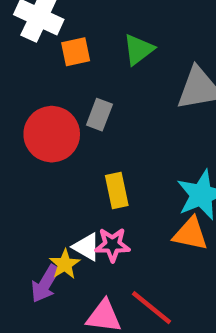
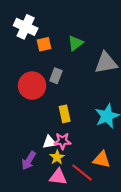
orange triangle: (190, 234) -> (102, 159), moved
white triangle: (86, 247) -> (49, 142), turned -40
yellow star: (65, 264) -> (57, 157), moved

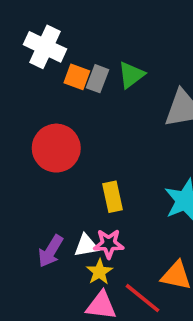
orange square: (44, 44) -> (77, 77), turned 32
gray rectangle: (56, 76) -> (97, 79), moved
purple arrow: (29, 161) -> (51, 251), moved

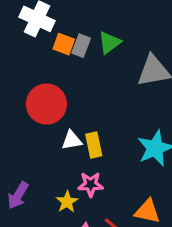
white triangle: (86, 246) -> (72, 140), moved
purple arrow: (51, 251) -> (18, 195), moved
yellow star: (99, 272) -> (67, 202), moved

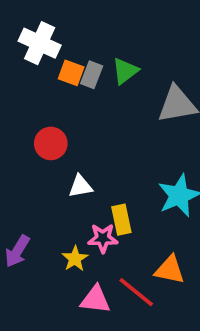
red circle: (46, 104) -> (51, 143), size x0.7
yellow rectangle: (94, 145) -> (121, 220), moved

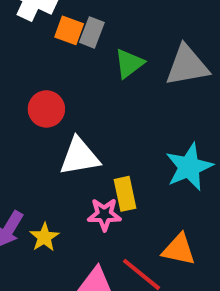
green triangle: (125, 71) -> (129, 63), moved
white triangle: (80, 186) -> (79, 157), size x1.5
yellow star: (75, 259) -> (44, 237), moved

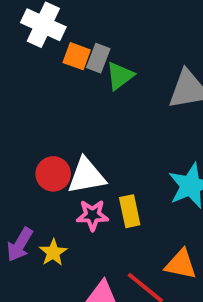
green triangle: (129, 63) -> (120, 76), moved
red circle: (46, 109) -> (53, 174), moved
pink star: (104, 214) -> (92, 215), moved

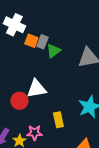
white triangle: (87, 176) -> (36, 89), moved
pink star: (92, 215) -> (34, 133), moved

